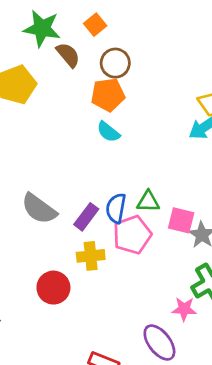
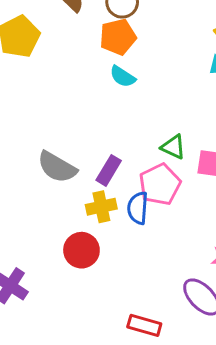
green triangle: (148, 201) -> (173, 147), turned 30
blue semicircle: (116, 208) -> (138, 208), moved
yellow cross: (91, 256) -> (101, 207), moved

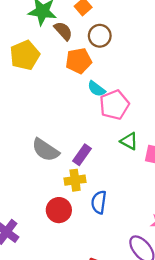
orange pentagon: (118, 37) -> (79, 61), moved
pink pentagon: (160, 184) -> (114, 105), moved
blue semicircle: (138, 208) -> (99, 202), moved

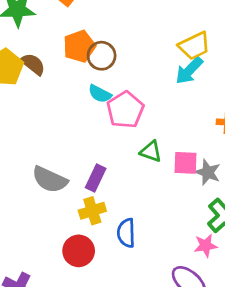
brown semicircle: (63, 31) -> (33, 64), moved
brown circle: (100, 36) -> (102, 56), moved
orange pentagon: (79, 61) -> (79, 46), moved

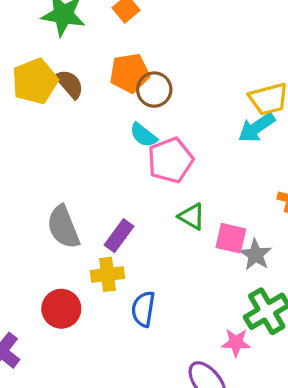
gray semicircle: (50, 180) -> (63, 227), turned 33
red circle: (79, 251) -> (61, 309), moved

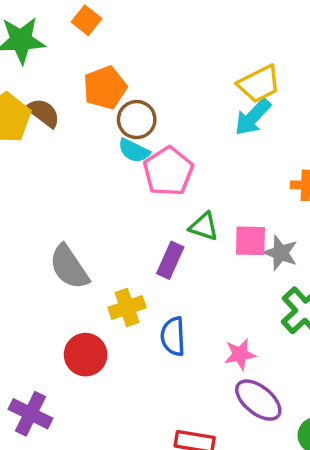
brown circle: (154, 90) -> (137, 120), moved
purple rectangle: (119, 236) -> (170, 260), moved
pink star: (236, 343) -> (240, 354), moved

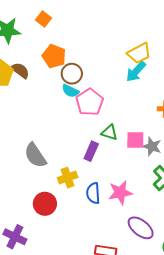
orange pentagon: (105, 88) -> (54, 56), turned -30
pink star: (240, 354) -> (120, 193), moved, size x1.4

